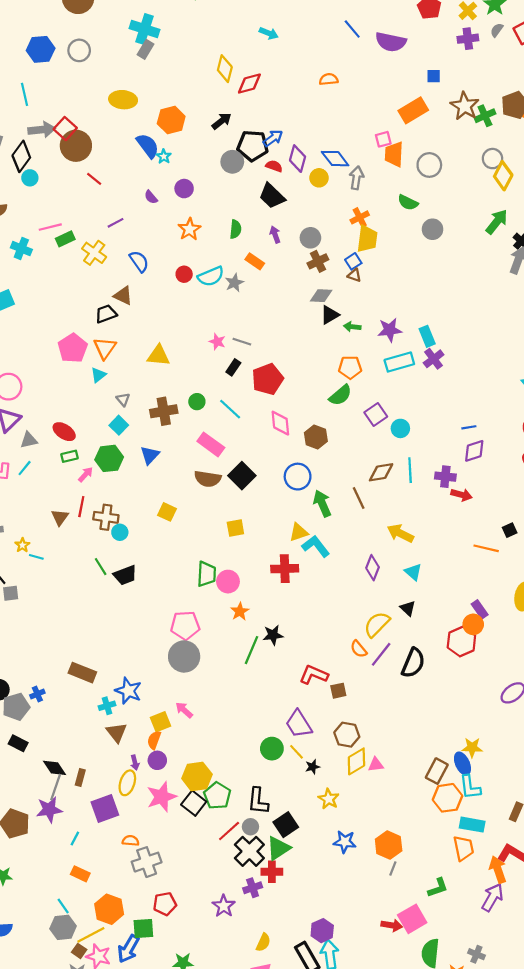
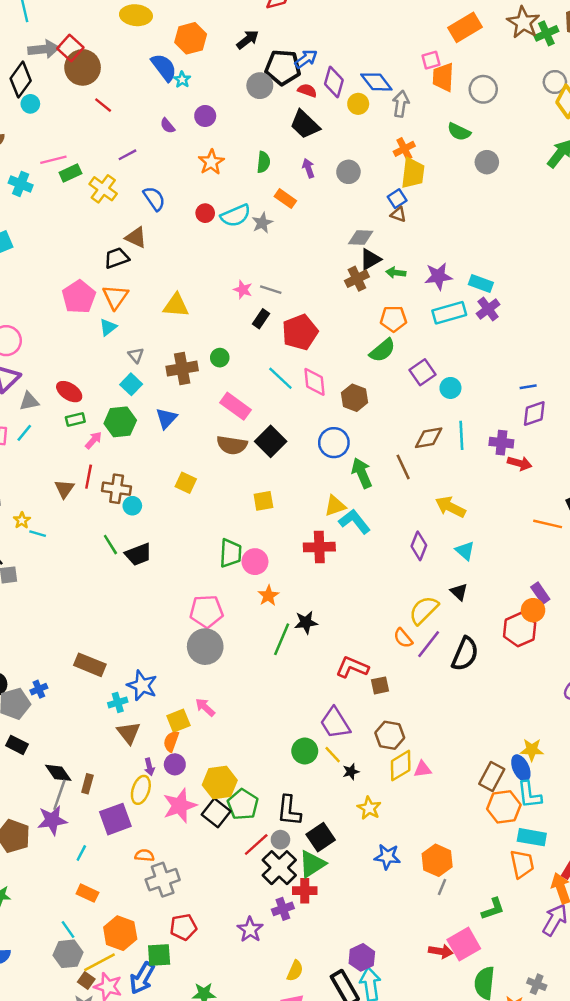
brown cross: (318, 261) -> (357, 279), moved
cyan rectangle: (427, 336) -> (481, 284), turned -48
cyan line: (230, 409) -> (280, 378), moved

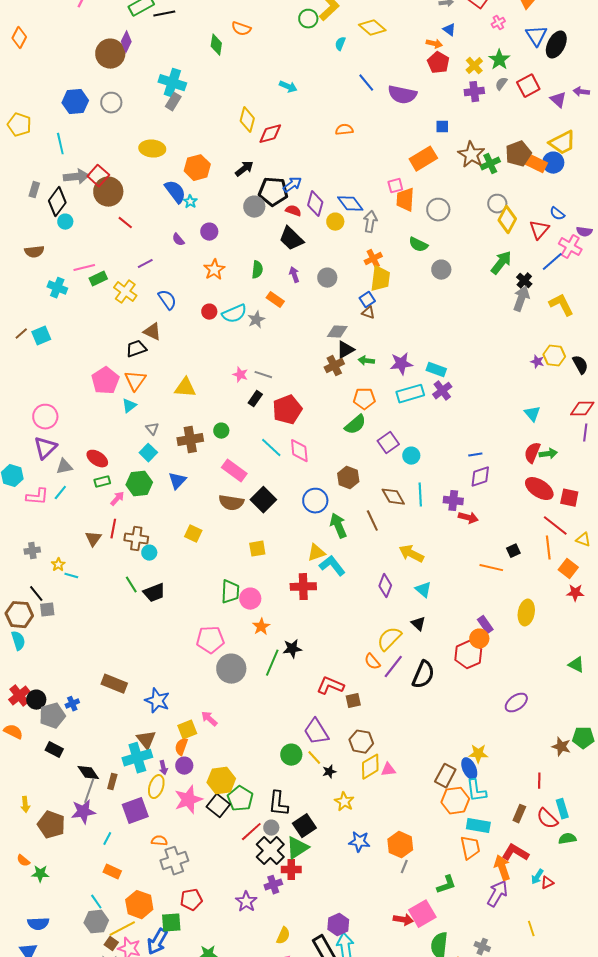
brown hexagon: (355, 398) -> (348, 478), moved
brown diamond: (429, 438) -> (393, 497), turned 70
gray circle: (205, 647) -> (231, 669), moved
cyan cross: (118, 702) -> (137, 758), moved, size x1.8

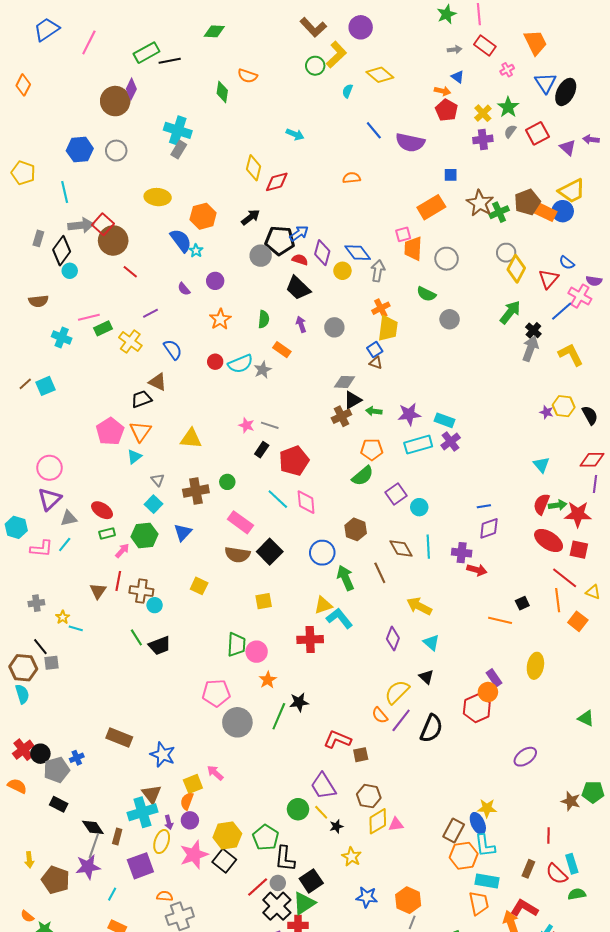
red star: (575, 593) -> (578, 514), moved, size x1.5
green pentagon: (240, 799) -> (266, 838), moved

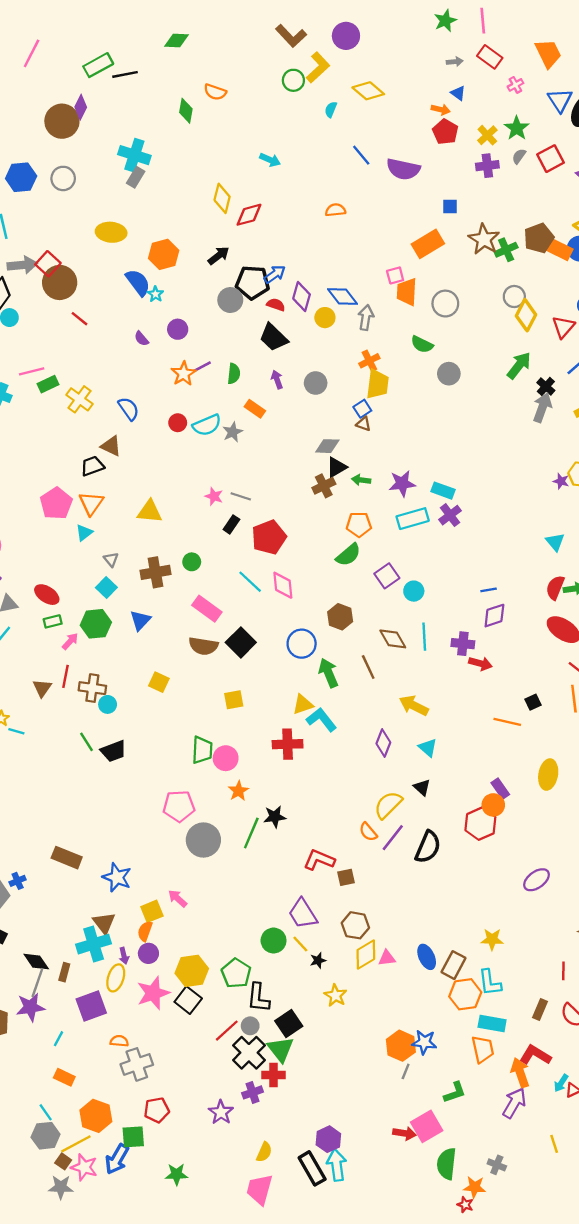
purple line: (151, 313) -> (202, 367), moved
blue ellipse: (478, 823) -> (427, 957), moved
blue star: (367, 897) -> (424, 1042), moved
green triangle: (304, 903) -> (281, 1049), turned -35

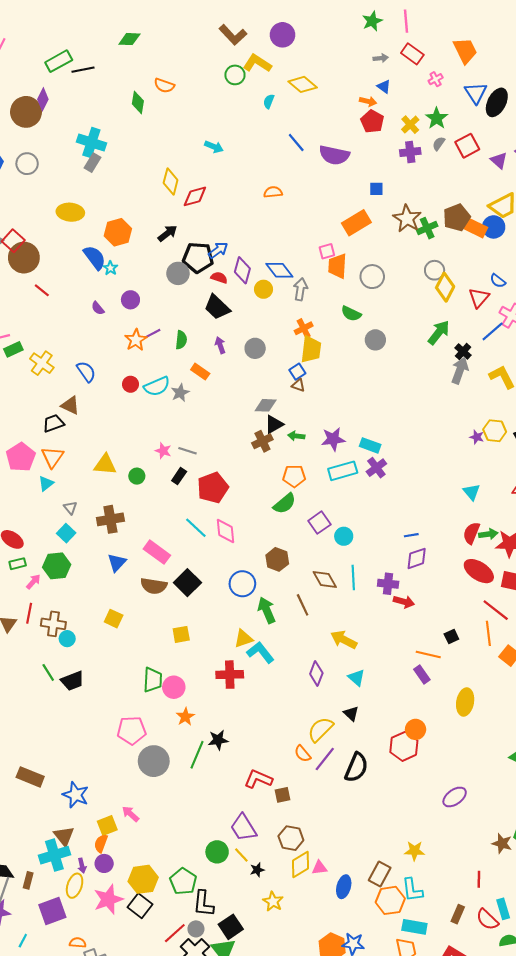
yellow L-shape: (318, 67) -> (257, 63), turned -104
green circle: (192, 562) -> (137, 476), moved
blue triangle: (140, 620) -> (117, 563), moved
purple rectangle: (500, 789) -> (422, 675), moved
blue ellipse: (427, 957) -> (344, 887), moved, turned 40

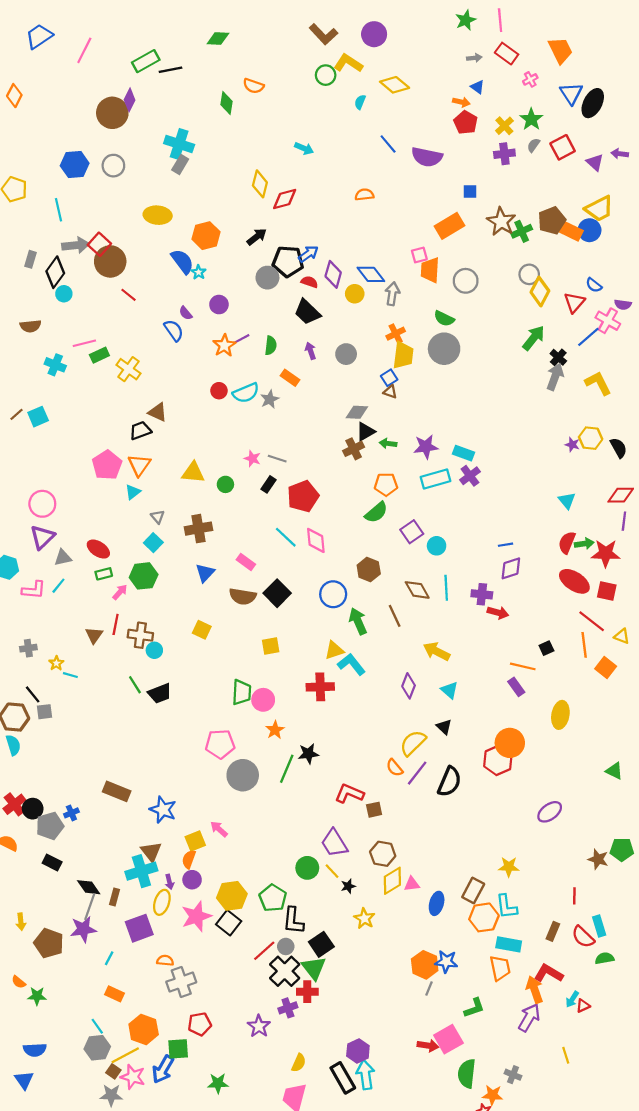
gray circle: (375, 340) -> (444, 349), moved, size x1.5
blue semicircle: (86, 372) -> (174, 330), moved
pink rectangle: (157, 552) -> (246, 562), size x0.7
orange circle: (416, 729) -> (510, 743), size x1.4

